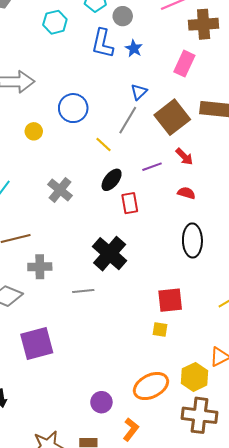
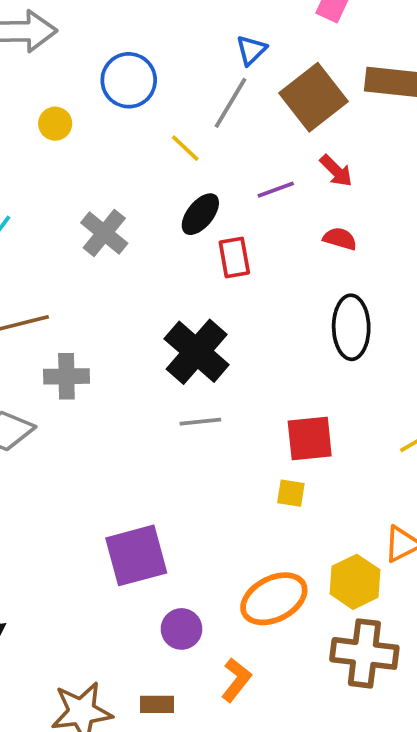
gray line: (83, 291) -> (200, 422), moved
purple square: (37, 344) -> (136, 555), moved

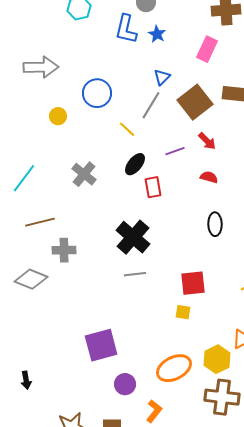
black ellipse: (351, 327) -> (215, 224), size x0.7

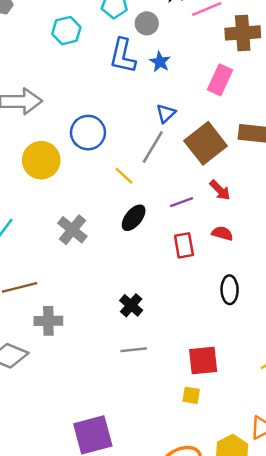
yellow circle: (58, 116) -> (41, 160), size x1.8
red rectangle: (153, 187) -> (184, 245), moved
black cross: (133, 237) -> (131, 305), size x0.6

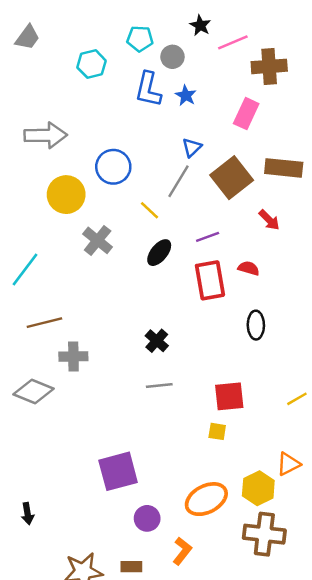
red arrow: (220, 190) -> (269, 220), moved
gray cross: (72, 230) -> (98, 240), moved
red rectangle: (184, 245) -> (210, 280), size x1.5

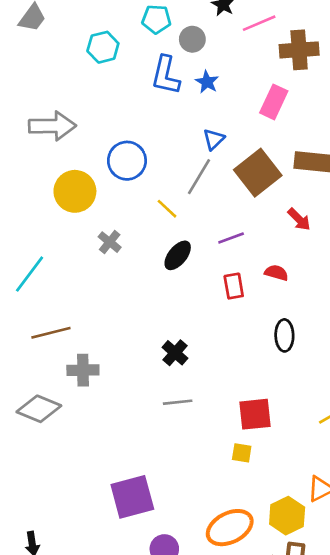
gray cross: (98, 240) -> (110, 242), size x0.7
red rectangle: (210, 280) -> (234, 286), size x0.6

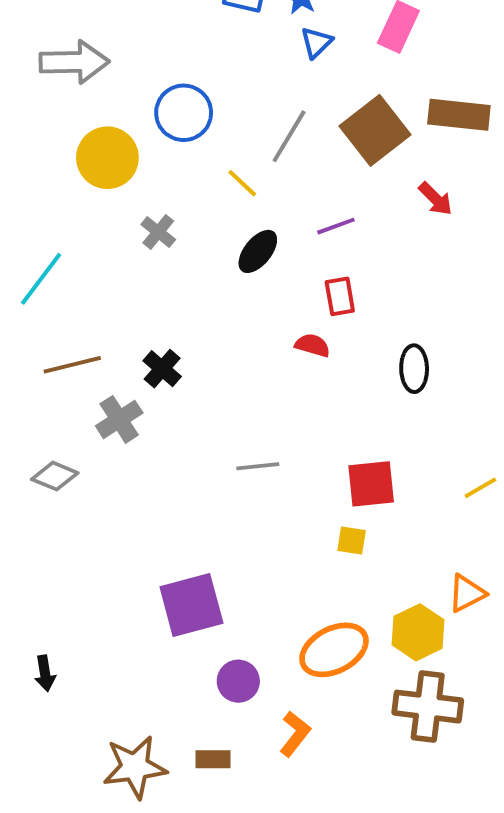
blue triangle: (214, 139) -> (316, 42), moved
red semicircle: (276, 273) -> (313, 345), moved
black cross: (175, 353) -> (162, 369), moved
gray cross: (83, 370) -> (119, 419), turned -32
gray diamond: (39, 409) -> (55, 476), size x0.7

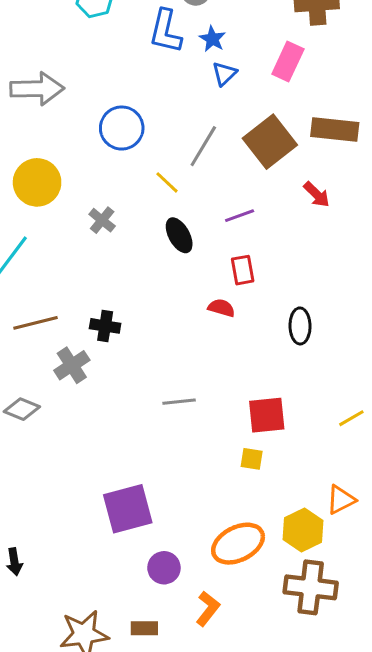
yellow circle: (107, 158) -> (37, 182), moved
black ellipse: (258, 251) -> (179, 235), turned -68
black cross: (162, 369) -> (105, 326), turned -32

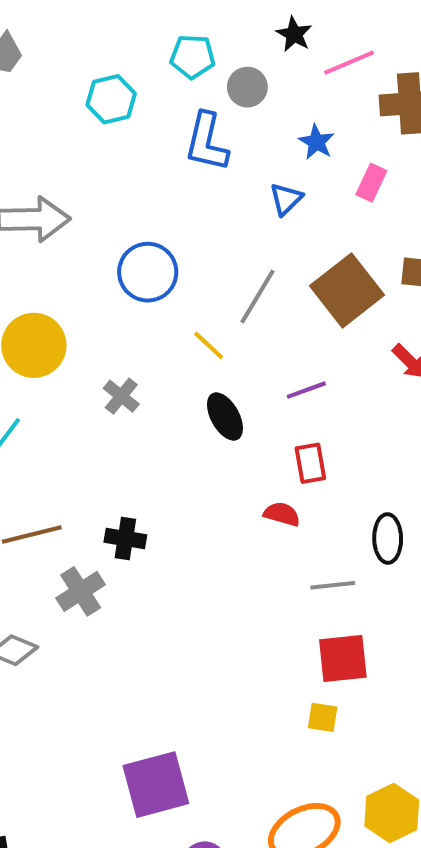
blue star: (212, 39) -> (316, 142), moved
pink rectangle: (288, 62) -> (371, 183), size x0.7
gray line: (179, 402) -> (333, 585), moved

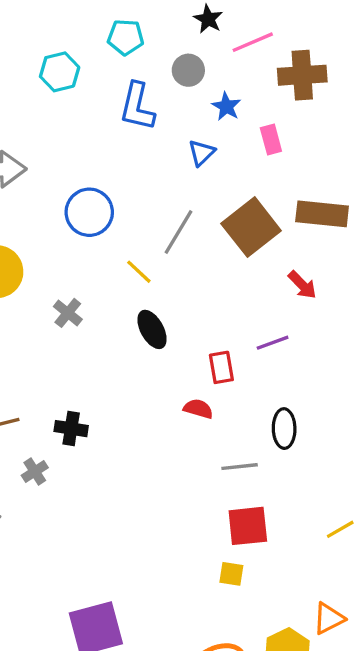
gray circle: (247, 87) -> (188, 70), moved
pink rectangle: (371, 183) -> (271, 140), turned -40
purple line: (306, 390) -> (273, 343), moved
gray cross: (81, 591) -> (35, 471), size x0.7

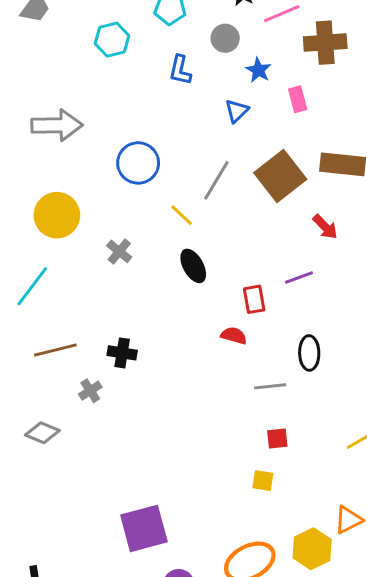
blue L-shape: (137, 107) -> (180, 70), size x0.7
red square: (248, 526) -> (277, 439), size x0.6

